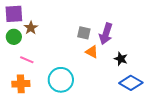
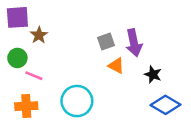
gray square: (84, 33) -> (106, 42), turned -32
purple arrow: (106, 34) -> (134, 43), turned -30
green circle: (14, 37) -> (17, 58), moved

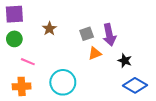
brown star: (39, 35) -> (49, 29), moved
green circle: (17, 58) -> (14, 39), moved
orange triangle: (116, 66) -> (95, 53), turned -48

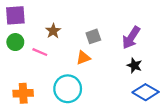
purple arrow: (109, 35) -> (131, 38), moved, turned 45
orange triangle: (95, 53) -> (83, 58), moved
pink line: (28, 62) -> (40, 52), moved

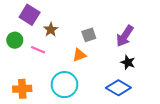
purple square: (15, 15) -> (30, 15), moved, turned 36
blue diamond: (146, 92) -> (118, 88), moved

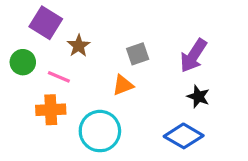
orange cross: (22, 89) -> (51, 110), moved

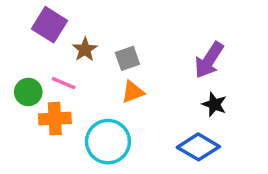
gray square: (138, 54) -> (127, 58), moved
green circle: (23, 62) -> (28, 92), moved

